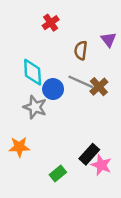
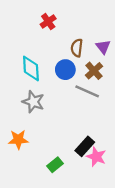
purple triangle: (109, 40) -> (103, 47), moved
gray line: (81, 82) -> (87, 91), moved
brown cross: (99, 87) -> (94, 71), moved
blue circle: (53, 89) -> (65, 70), moved

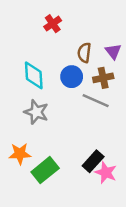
brown cross: (94, 71) -> (103, 78), turned 30
green rectangle: (55, 165) -> (45, 170), moved, size x1.5

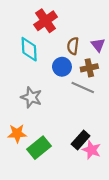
red cross: (53, 24) -> (46, 21), size x1.5
cyan diamond: (34, 75) -> (29, 49), moved

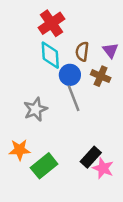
cyan diamond: (29, 49) -> (50, 55), moved
brown cross: (89, 68) -> (101, 76), turned 35
gray line: (83, 88) -> (74, 98), moved, turned 45
gray star: (31, 97) -> (35, 109), turned 30

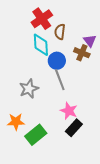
brown semicircle: (82, 52) -> (60, 32), moved
brown cross: (101, 76) -> (82, 53), moved
pink star: (103, 168) -> (69, 111), moved

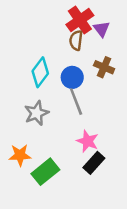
red cross: (42, 19) -> (80, 20), moved
purple triangle: (90, 41) -> (102, 29), moved
cyan diamond: (41, 45) -> (40, 72), moved, turned 40

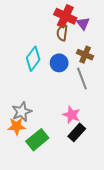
red cross: (80, 20) -> (65, 16), turned -30
gray line: (76, 102) -> (82, 78), moved
gray star: (37, 113) -> (22, 112), moved

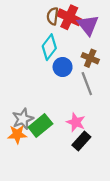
purple triangle: (83, 23) -> (88, 25), size x1.5
brown semicircle: (62, 33) -> (53, 16), moved
cyan diamond: (33, 59) -> (49, 47), moved
green rectangle: (37, 140) -> (40, 126), moved

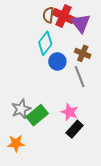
orange star: (17, 134) -> (16, 143), moved

